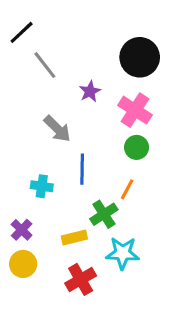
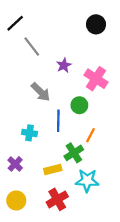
black circle: (140, 57) -> (96, 24), moved, size x0.7
green circle: (137, 147) -> (79, 105), moved
yellow circle: (23, 264) -> (16, 200), moved

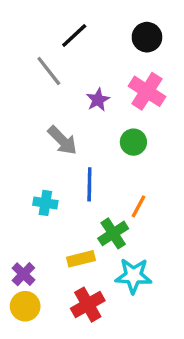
black line: (15, 23) -> (74, 35), moved
pink cross: (96, 79) -> (147, 91), moved
green circle: (79, 105) -> (133, 142), moved
purple cross: (15, 164) -> (23, 274), moved

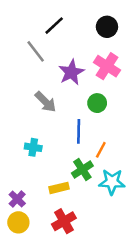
purple star: (98, 100) -> (71, 72), size x1.5
blue line: (89, 184) -> (79, 131), moved
cyan star: (133, 276) -> (112, 182), moved

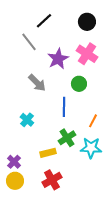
cyan cross: (33, 147) -> (27, 120), turned 32
orange line: (101, 150) -> (93, 121), moved

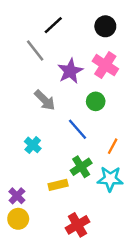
blue line: (64, 107) -> (77, 129), turned -42
red cross: (52, 180) -> (77, 225), moved

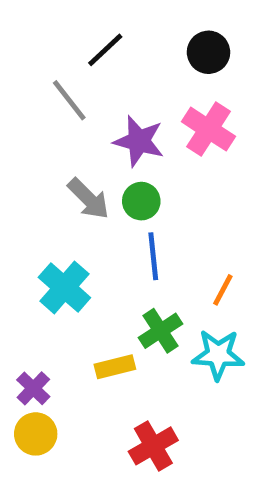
purple star: (70, 71) -> (139, 141), turned -30
green circle: (96, 101) -> (141, 201), moved
blue line: (77, 129) -> (153, 256), turned 35
cyan cross: (33, 145) -> (64, 288), size x1.5

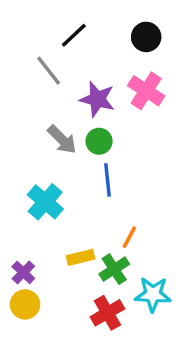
orange line: (223, 290) -> (129, 237), moved
green cross: (160, 331) -> (114, 269), moved
cyan star: (218, 355) -> (153, 294), moved

